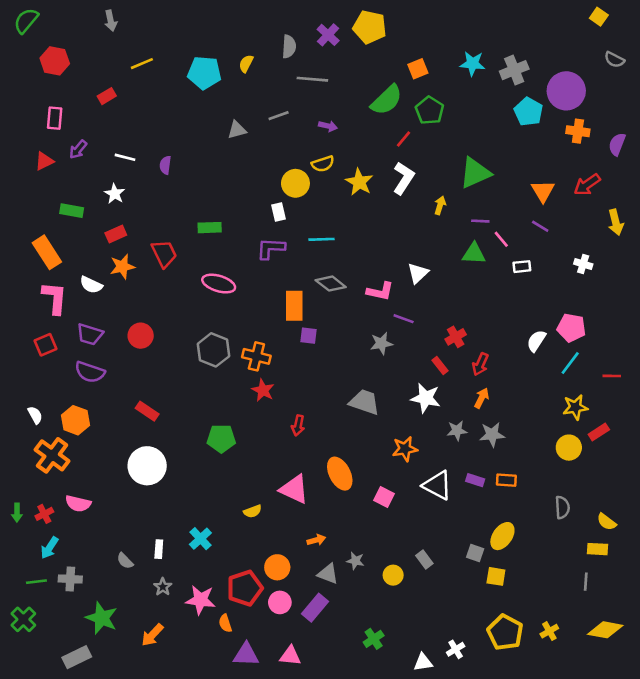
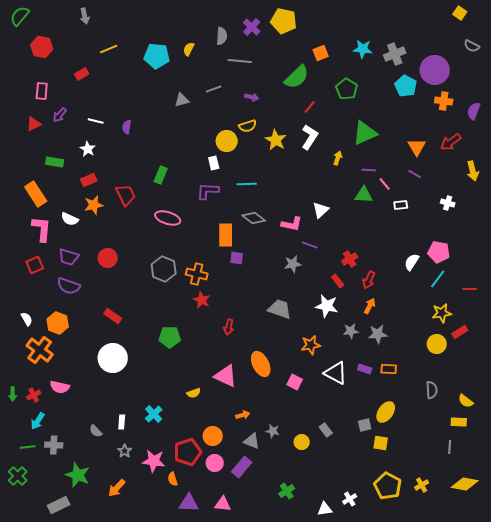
green pentagon: (430, 110) -> (347, 89), moved
green rectangle: (210, 228) -> (161, 175), turned -66
gray square: (475, 553) -> (365, 425), turned -32

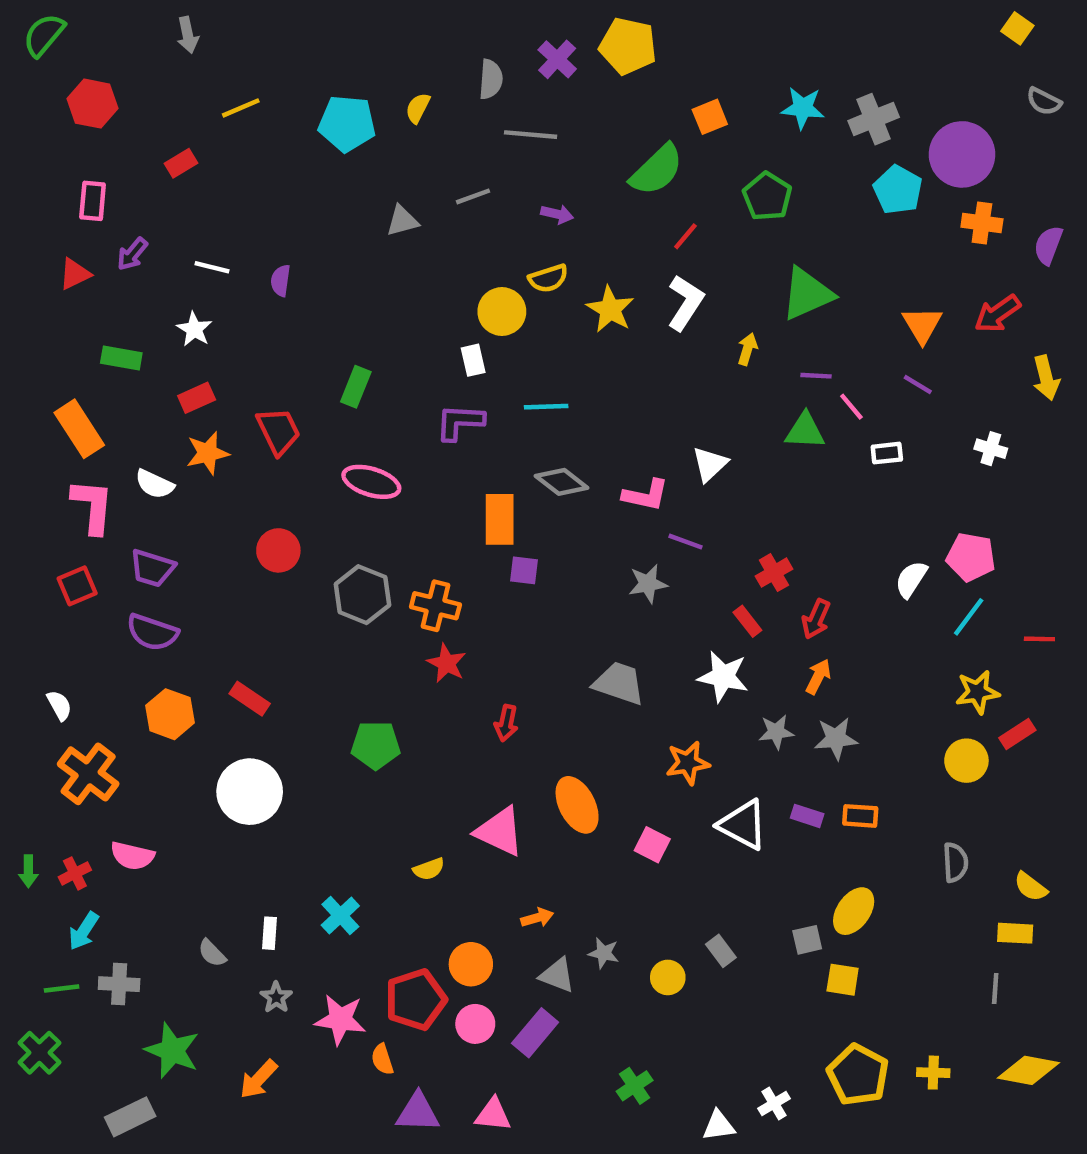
red circle: (108, 258) -> (278, 550), moved
orange hexagon: (58, 323) -> (170, 714), moved
yellow cross: (422, 485) -> (933, 1073), turned 32

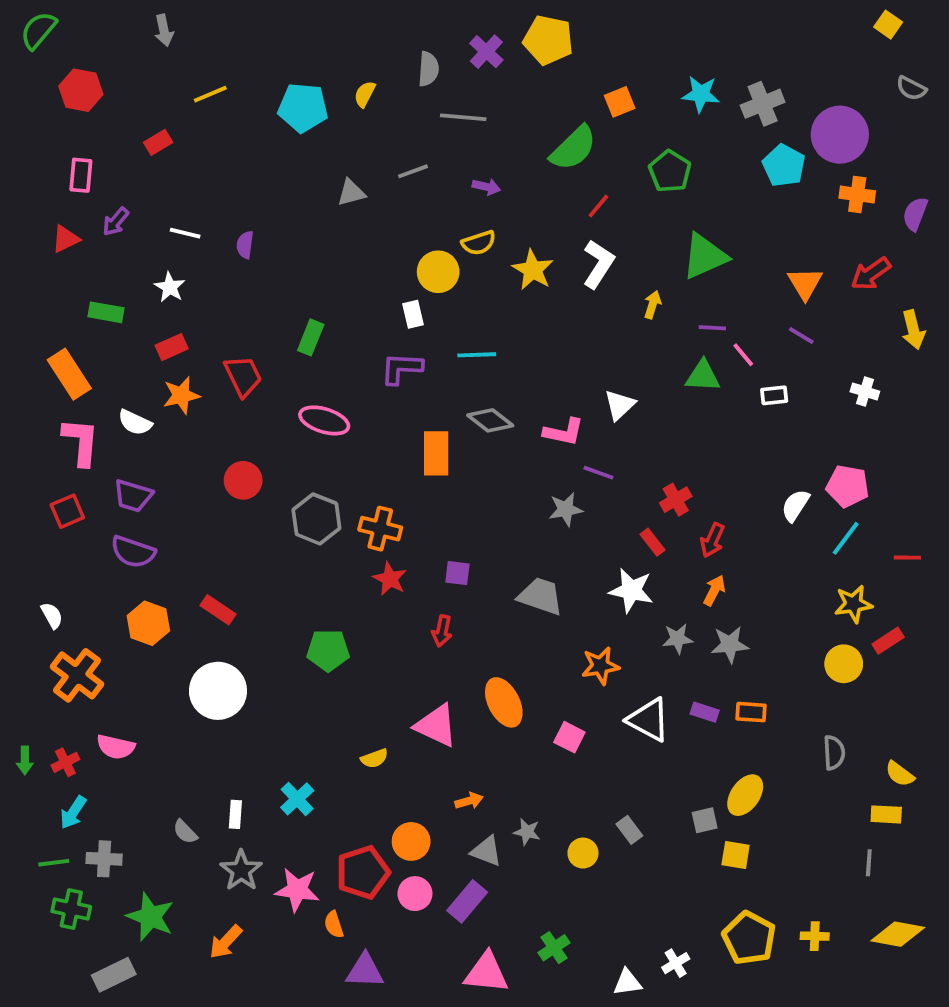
purple square: (524, 570) -> (457, 573), moved
gray star: (276, 997) -> (241, 870), size x1.5
green cross: (39, 1053) -> (71, 909), moved, turned -33
pink triangle: (493, 1115) -> (486, 973), moved, size x1.4

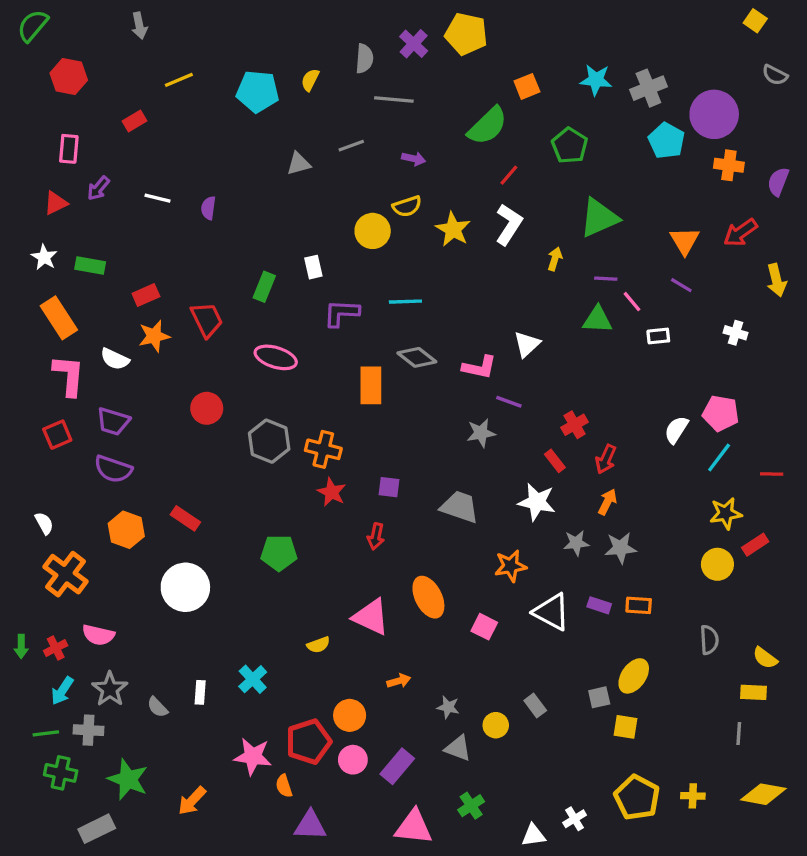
white star: (170, 287) -> (44, 257), moved
white rectangle: (413, 314) -> (313, 267), moved
gray triangle: (486, 851) -> (458, 748), moved
gray star: (241, 870) -> (110, 689), moved

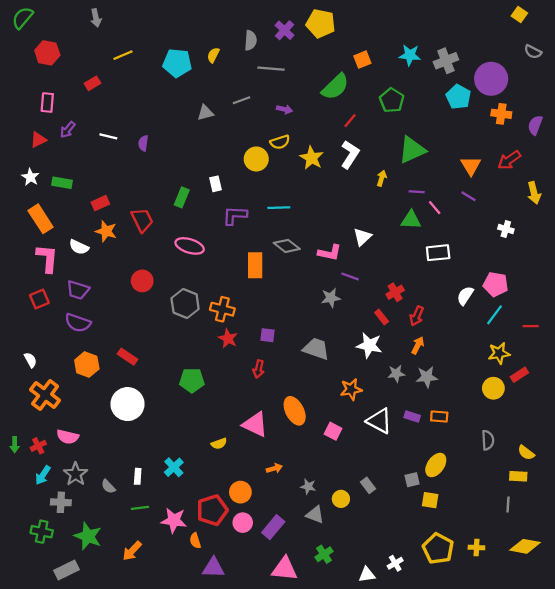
orange star: (154, 336) -> (106, 231), turned 30
white rectangle: (658, 336) -> (438, 253), moved, size x1.5
green line: (46, 733) -> (140, 508), moved

